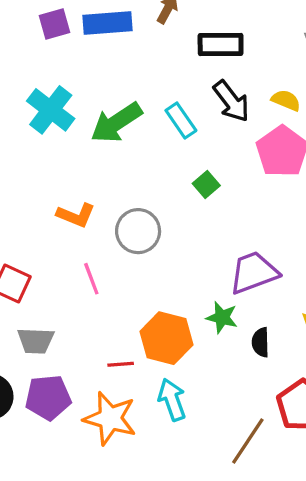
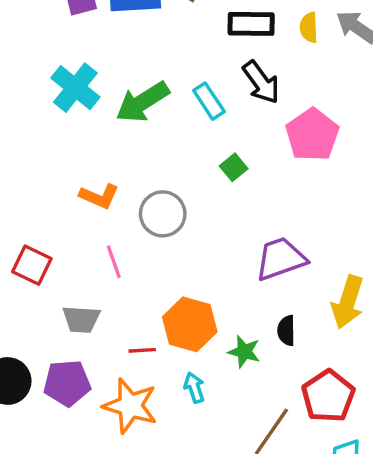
yellow semicircle: (286, 100) -> (309, 27), moved, turned -116
green star: (222, 317) -> (244, 352), moved
gray trapezoid: (36, 341) -> (81, 319), moved
cyan arrow: (172, 400) -> (194, 388), size x0.7

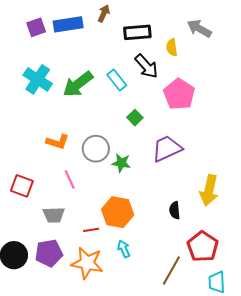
yellow semicircle: (309, 27) -> (172, 47), moved
purple trapezoid: (281, 259) -> (167, 149), moved
green star: (244, 352) -> (121, 163), moved

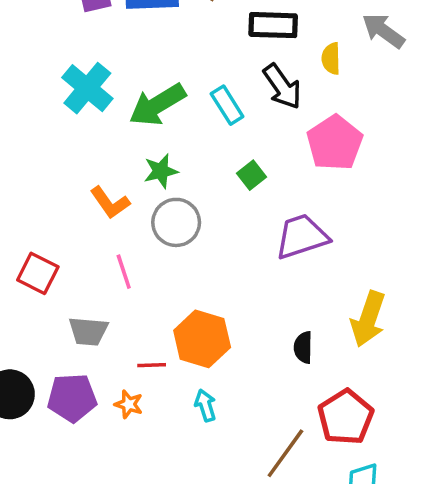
orange L-shape: (58, 142) -> (110, 203), turned 30
green star: (121, 163) -> (161, 171), moved, turned -30
orange star: (87, 263) -> (129, 404), moved, size x0.5

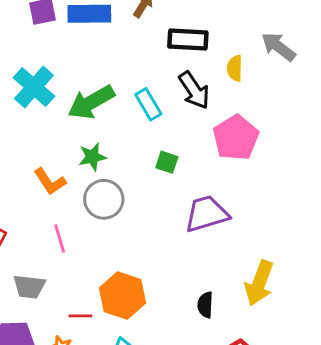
green square: (252, 175) -> (167, 162), turned -35

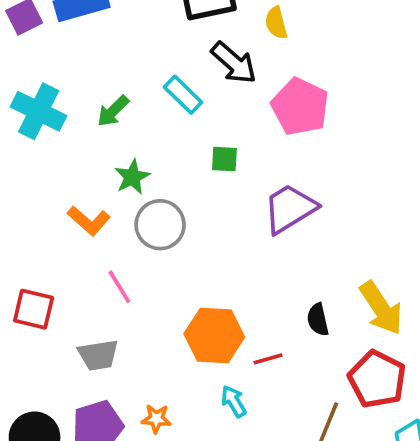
green arrow: (91, 102) -> (113, 111), size x0.6
yellow arrow: (259, 283) -> (381, 308), moved, turned -39
red line: (80, 316) -> (268, 359), moved

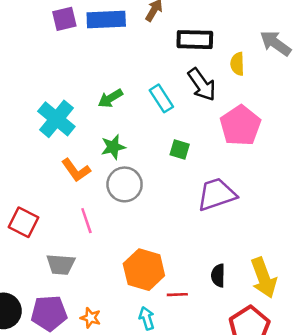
cyan cross: (39, 111) -> (56, 119), moved

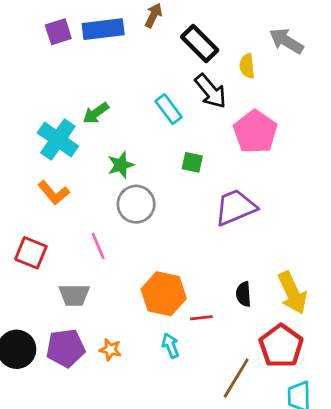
black rectangle: (195, 40) -> (200, 43), turned 48
green arrow: (110, 98) -> (96, 113), moved
orange L-shape: (76, 170) -> (54, 193), moved

